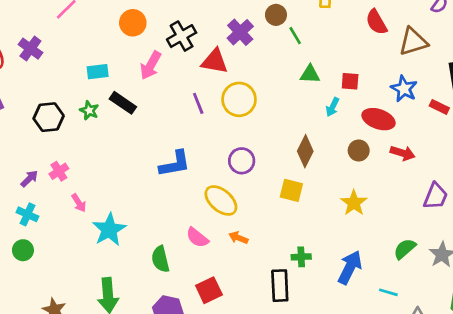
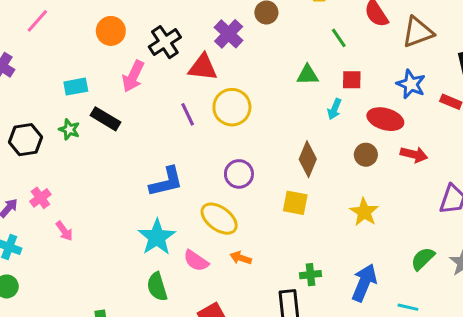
green line: (295, 36) -> (339, 38), moved
cyan star: (109, 230) -> (157, 237), moved

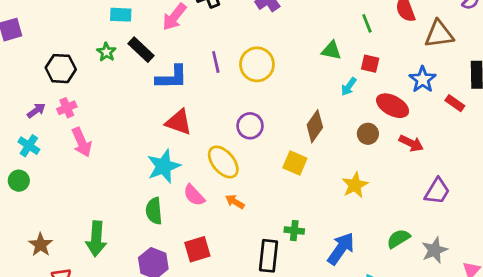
red triangle: (203, 67) -> (179, 122), moved
black hexagon: (25, 140) -> (61, 69), moved
blue L-shape: (166, 182) -> (172, 77), moved
pink arrow: (64, 231) -> (82, 142), size x1.5

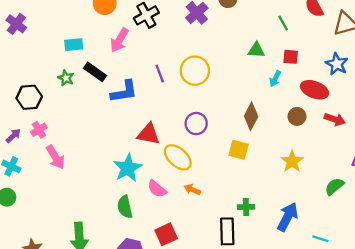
red triangle: (179, 122) -> (148, 134), moved
green semicircle: (398, 239) -> (334, 186), moved

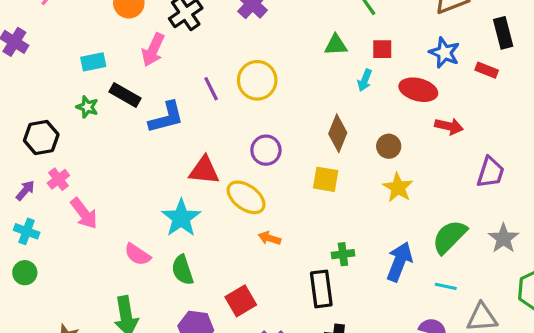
brown circle: (297, 116) -> (389, 146), moved
green semicircle: (334, 186) -> (449, 237), moved, size x1.4
pink semicircle: (157, 189) -> (138, 254), moved

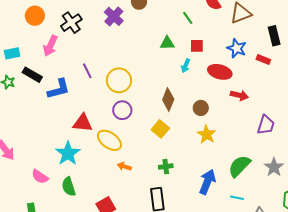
yellow circle: (257, 80) -> (119, 80), moved
yellow square: (326, 179) -> (160, 129), turned 30
green cross: (343, 254) -> (166, 167), moved

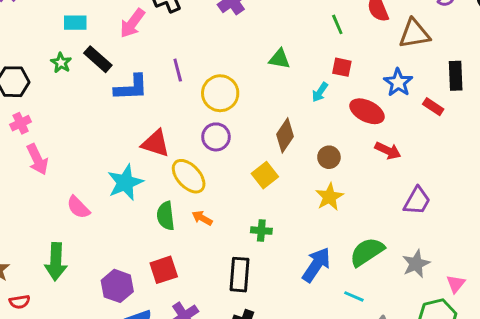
green triangle: (167, 43) -> (279, 59), moved
green semicircle: (69, 187) -> (166, 216), moved

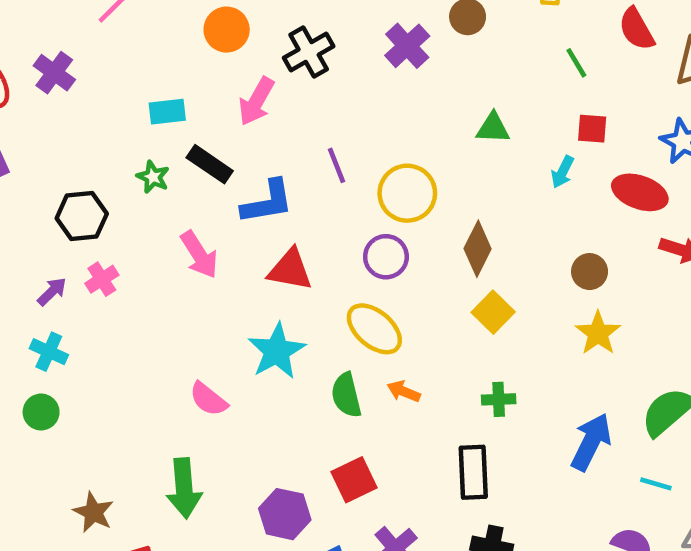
brown diamond: (285, 135) -> (478, 249), moved
purple circle: (216, 137) -> (386, 257), moved
red triangle: (156, 143) -> (290, 270), moved
pink arrow: (37, 159) -> (199, 255), moved

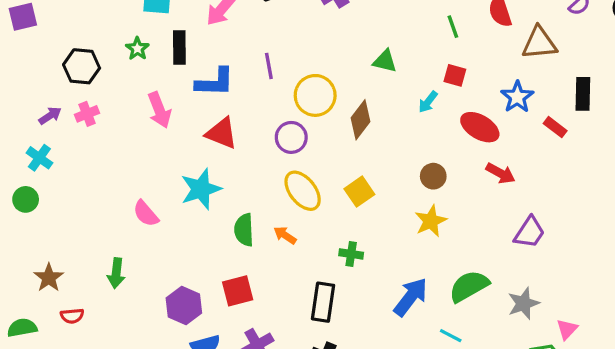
black rectangle: (210, 164) -> (179, 47), turned 44
brown diamond: (478, 249) -> (360, 120), moved
yellow ellipse: (374, 329) -> (303, 191), moved
green arrow: (184, 488) -> (116, 273), size x0.7

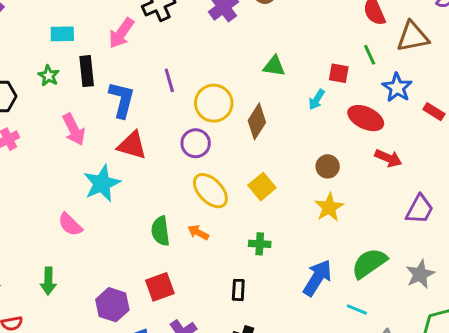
green line: (453, 27) -> (370, 55), moved
blue L-shape: (215, 82) -> (122, 100), turned -72
cyan star: (201, 189) -> (102, 183), moved
black rectangle: (323, 302) -> (238, 290), size x0.6

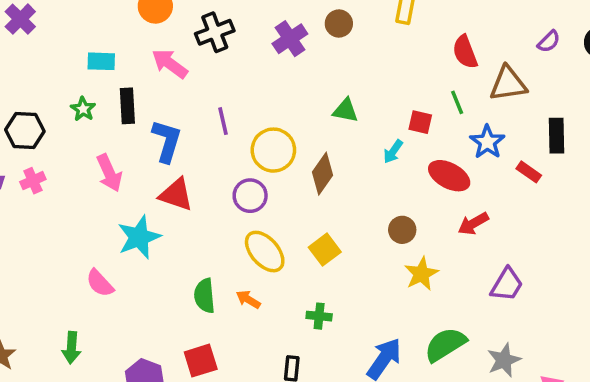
pink arrow: (121, 33) -> (170, 64), turned 88
red arrow: (388, 158) -> (473, 224), turned 124
yellow star: (329, 207) -> (421, 274), moved

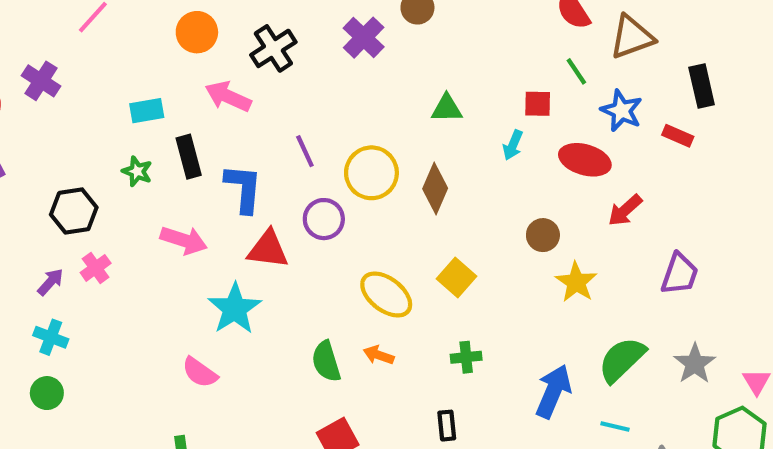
pink arrow: (109, 173) -> (184, 240), turned -36
purple circle: (250, 196) -> (324, 219), moved

